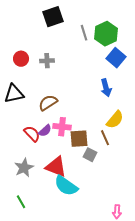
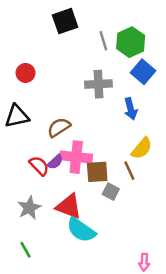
gray cross: (47, 61) -> (98, 84), moved, size x1.5
pink cross: (62, 127) -> (76, 157), size x1.4

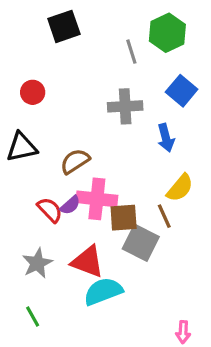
black square: (65, 21) -> (64, 26), moved
green hexagon: (131, 42) -> (167, 33), moved
gray square: (111, 192) -> (141, 243), size x1.6
cyan semicircle: (81, 230) -> (103, 291), turned 124

